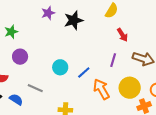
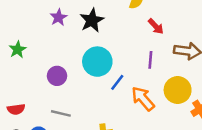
purple circle: (20, 57) -> (57, 76), moved
cyan circle: (60, 67) -> (97, 62), moved, size x1.5

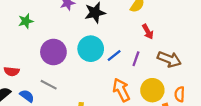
purple circle: (57, 76) -> (53, 52), size x1.5
blue line: (117, 82) -> (114, 56), moved

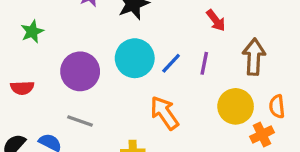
brown arrow: (169, 59) -> (254, 57), turned -100
red semicircle: (12, 71) -> (22, 88), moved
orange arrow: (121, 90) -> (164, 113), moved

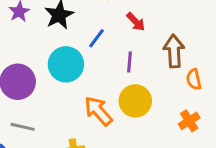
blue line: (171, 63) -> (97, 38), moved
yellow circle: (236, 106) -> (135, 101), moved
orange semicircle: (277, 106) -> (194, 79), moved

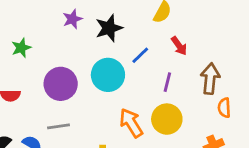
gray line: (23, 127) -> (58, 126), turned -30

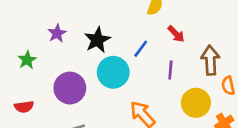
purple star: (72, 19) -> (57, 33), moved
black star: (109, 28) -> (97, 40), moved
yellow circle: (167, 119) -> (196, 103), moved

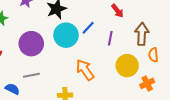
blue line: (141, 49) -> (88, 28), moved

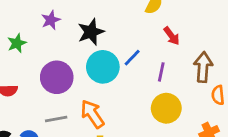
yellow circle: (127, 66) -> (166, 108), moved
orange arrow: (85, 70) -> (92, 114), moved

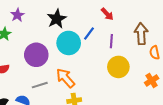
purple star: (51, 20) -> (17, 15), moved
red arrow: (172, 36) -> (107, 14), moved

